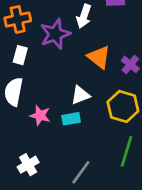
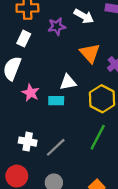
white arrow: (84, 16) -> (84, 16), turned -90
purple star: (55, 34) -> (57, 26), size x0.7
white cross: (28, 165) -> (28, 142), moved, turned 30

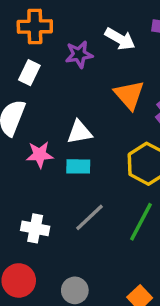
white triangle: (68, 82) -> (79, 132), moved
pink star: (31, 93) -> (40, 155), turned -30
gray line: (56, 147) -> (90, 217), moved

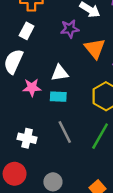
purple star: (79, 54) -> (70, 29), moved
gray line: (90, 217) -> (65, 132), turned -75

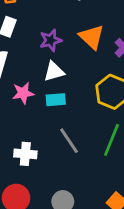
purple star: (70, 29) -> (51, 40), moved

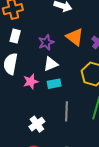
gray line: (69, 141) -> (67, 111), turned 42
white cross: (25, 154) -> (37, 124), turned -35

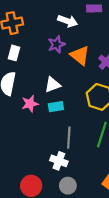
purple star: (46, 42) -> (56, 44), moved
white cross: (37, 124) -> (59, 161), moved, turned -35

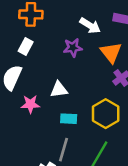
orange triangle: (80, 55) -> (111, 52), moved
cyan rectangle: (56, 107) -> (69, 119), moved

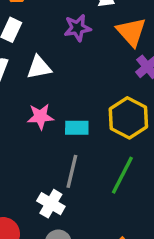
white triangle: (59, 90) -> (39, 67), moved
pink star: (30, 104) -> (40, 117), moved

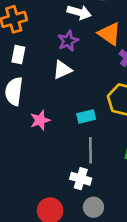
white triangle: (39, 67) -> (62, 70), moved
pink star: (40, 117) -> (40, 120), moved

